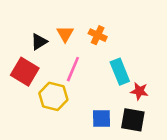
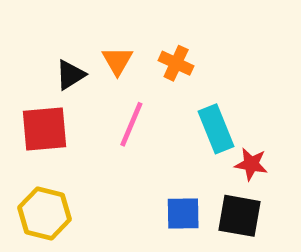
red square: (25, 72) -> (44, 129), turned -36
yellow hexagon: (53, 96) -> (44, 213), moved

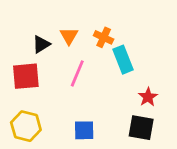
cyan rectangle: (216, 129) -> (123, 60), moved
red star: (251, 164) -> (148, 97), turned 30
blue square: (183, 213) -> (84, 130), moved

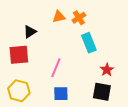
orange triangle: (69, 36) -> (59, 17), moved, turned 48
orange cross: (104, 37) -> (79, 18), moved, turned 32
pink line: (77, 73) -> (56, 68), moved

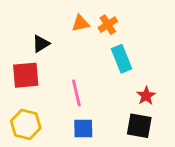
pink line: (56, 68) -> (76, 93), turned -36

